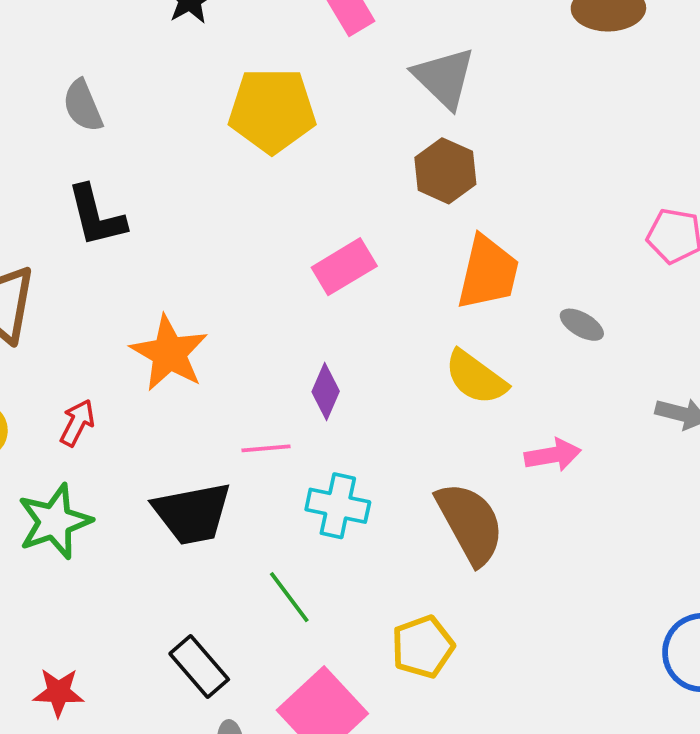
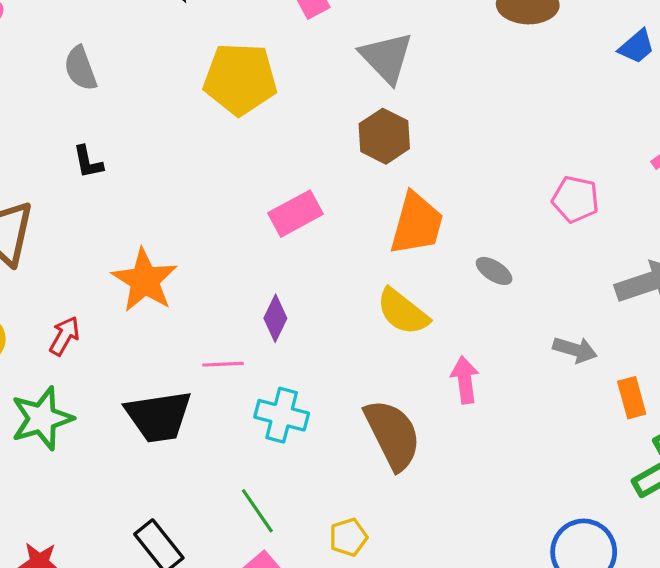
black L-shape: (96, 216) -> (88, 162), size x0.6
pink arrow: (553, 455) -> (465, 380), turned -90
green line: (289, 597) -> (257, 511), moved
yellow pentagon: (423, 647) -> (348, 537), size x0.7

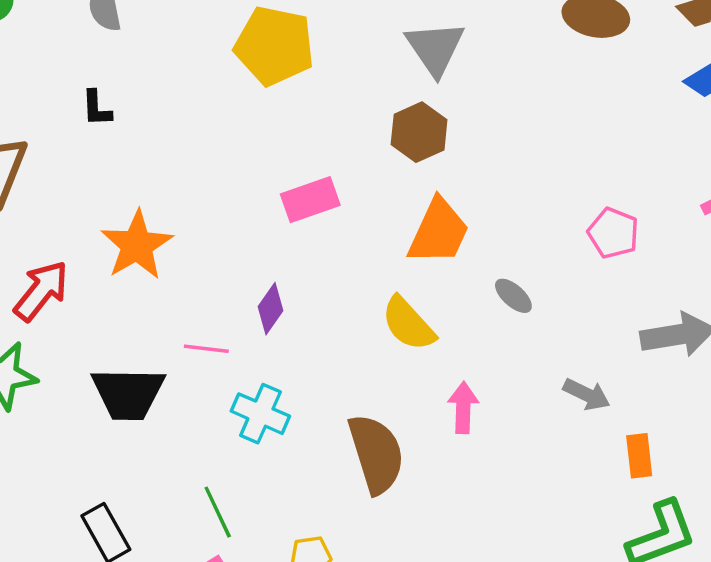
red arrow: (65, 336) -> (41, 291), size x1.5

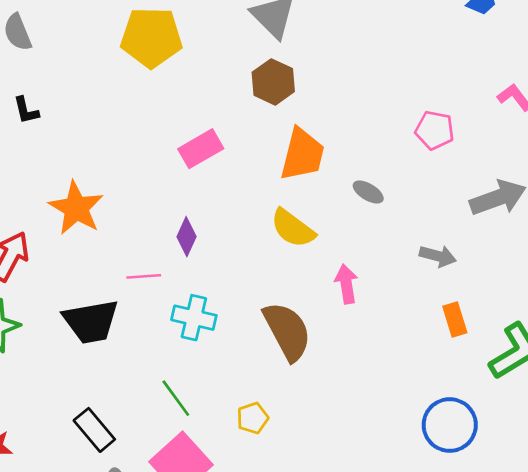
orange rectangle: (639, 456) -> (455, 319), moved

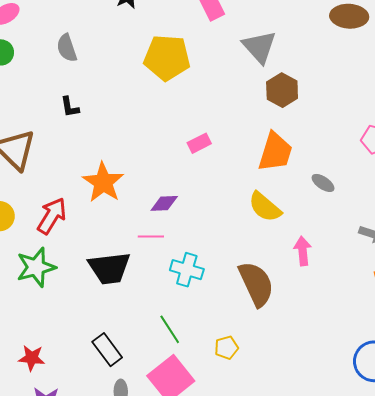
brown hexagon: (273, 82) -> (282, 90), moved
pink rectangle: (201, 149) -> (199, 143), size x0.7
purple diamond: (186, 237) -> (164, 203), moved, turned 60

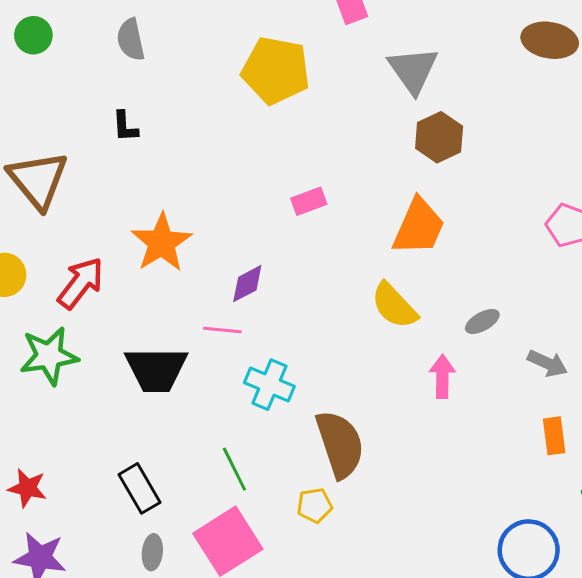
gray ellipse: (323, 183) -> (482, 322), moved, turned -70
purple diamond: (164, 203) -> (247, 284), turned -32
brown semicircle: (256, 284) -> (340, 444), moved

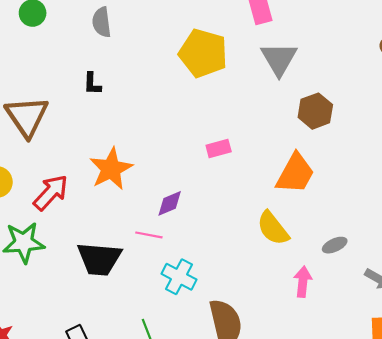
gray triangle: (413, 70) -> (279, 59), moved

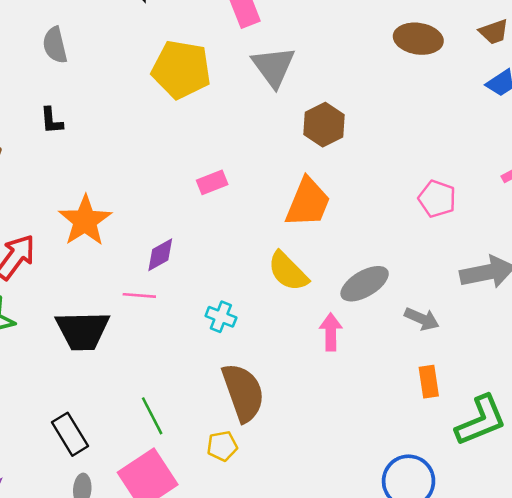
gray ellipse: (335, 245) -> (365, 284), size x1.6
cyan cross: (179, 277) -> (221, 317), moved, size x0.7

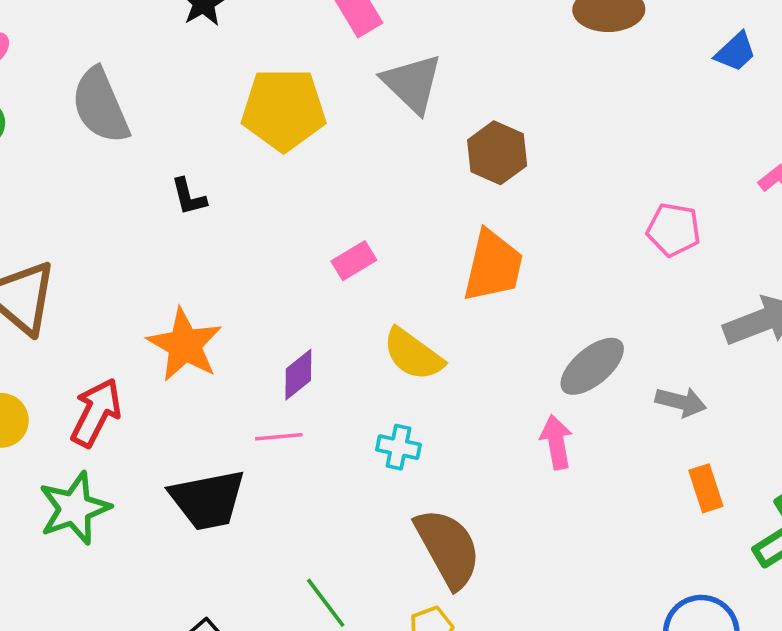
gray semicircle: (55, 45) -> (100, 106), size x1.5
black L-shape: (52, 121) -> (189, 197), moved
yellow semicircle: (288, 271) -> (413, 354), moved

